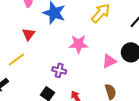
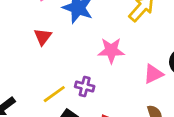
yellow line: (16, 60) -> (54, 94), moved

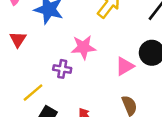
purple cross: (85, 86) -> (62, 69), moved

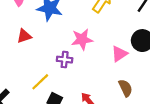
red triangle: (18, 39) -> (24, 36), turned 42

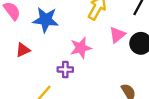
pink triangle: (119, 54) -> (117, 35), moved

